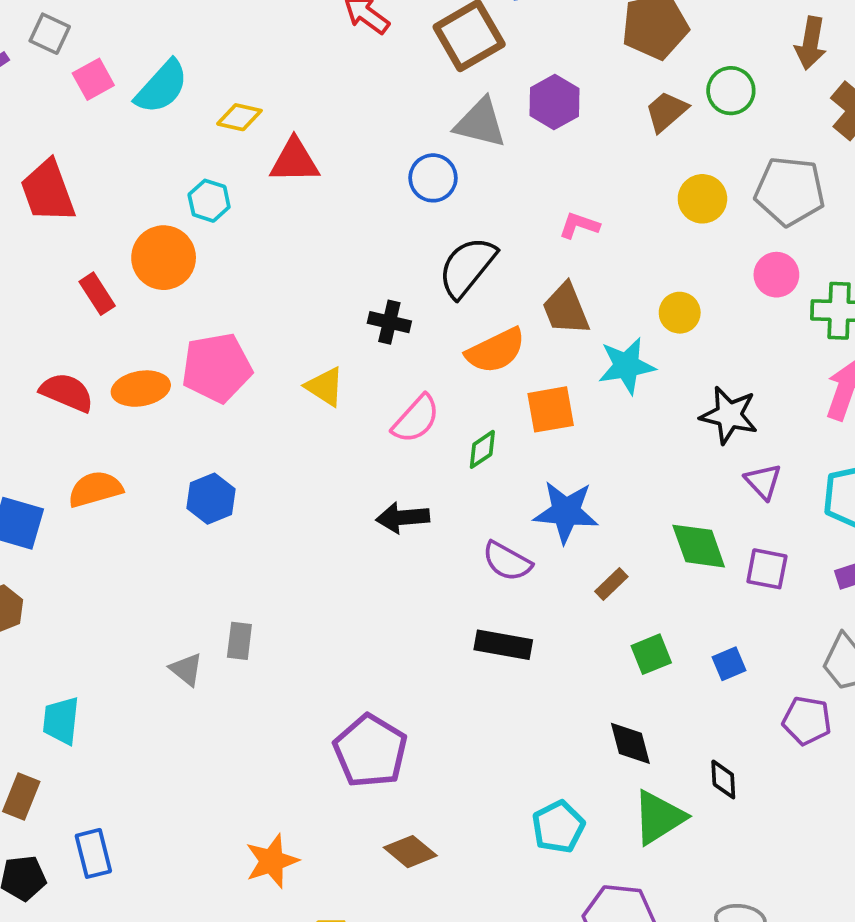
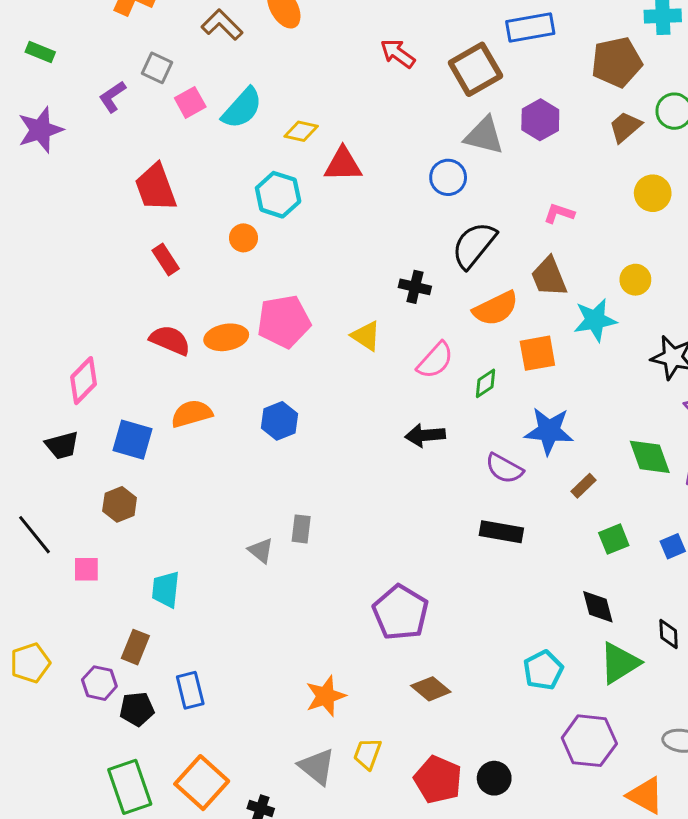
cyan hexagon: (209, 201) -> (278, 195), size x1.4
orange circle: (164, 258) -> (243, 238), size x0.6
red rectangle: (97, 294) -> (166, 259), moved

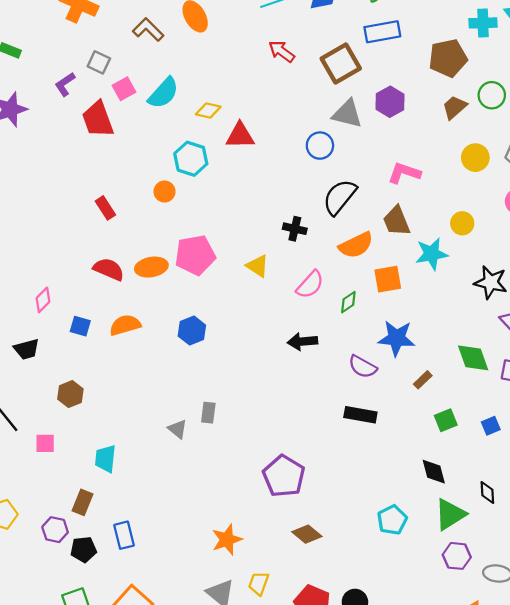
red trapezoid: (156, 187) -> (98, 119), moved
pink L-shape: (559, 213) -> (404, 173), size x1.4
pink diamond: (84, 381) -> (43, 300), size x0.7
blue square: (133, 440) -> (80, 326), moved, size x0.7
purple hexagon: (589, 741) -> (457, 556), moved, size x0.7

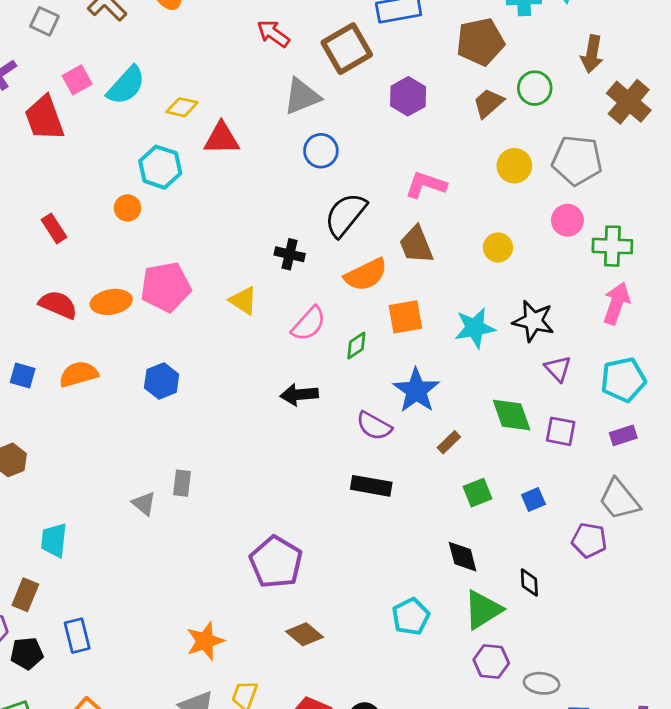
gray square: (99, 62) -> (44, 21), moved
gray triangle: (347, 114) -> (302, 96), moved, turned -36
cyan star: (432, 254) -> (475, 328), moved
blue star: (397, 338) -> (416, 390), turned 30

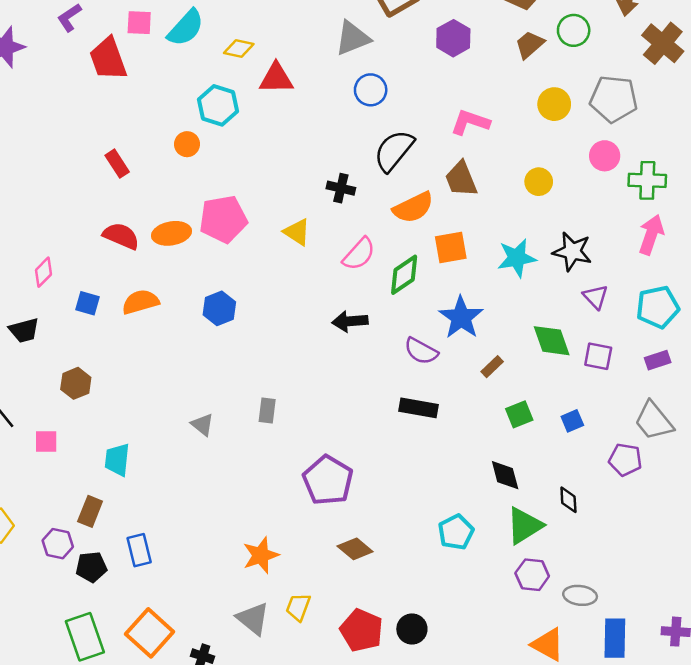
pink square: (77, 80) -> (139, 23), turned 32
green diamond: (356, 346) -> (404, 275), size x1.5
gray rectangle: (182, 483) -> (267, 411), moved

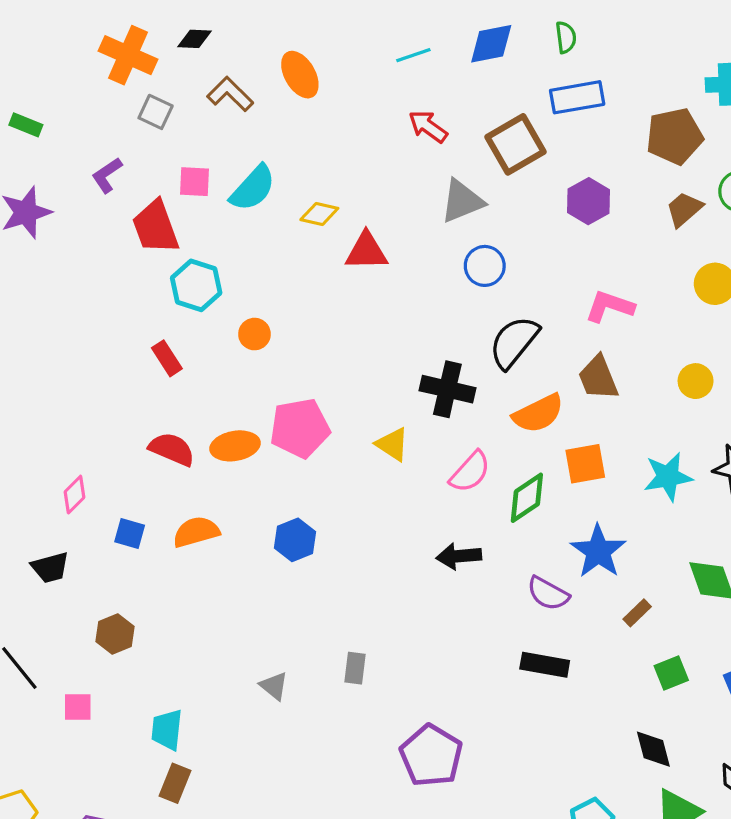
cyan hexagon: (218, 105) -> (196, 285), moved
black cross: (341, 188) -> (447, 389), size x1.5
brown rectangle: (90, 511) -> (175, 783), moved

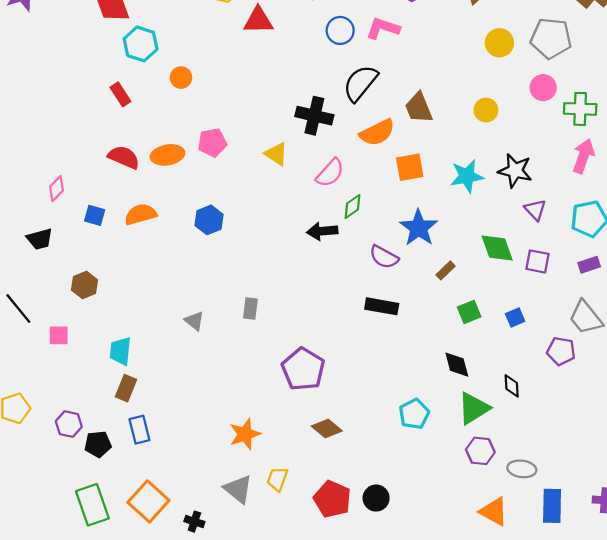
pink L-shape: (610, 306) -> (383, 28), moved
pink pentagon: (300, 428) -> (212, 143), size x0.7
green diamond: (527, 498) -> (353, 206), moved, size x0.7

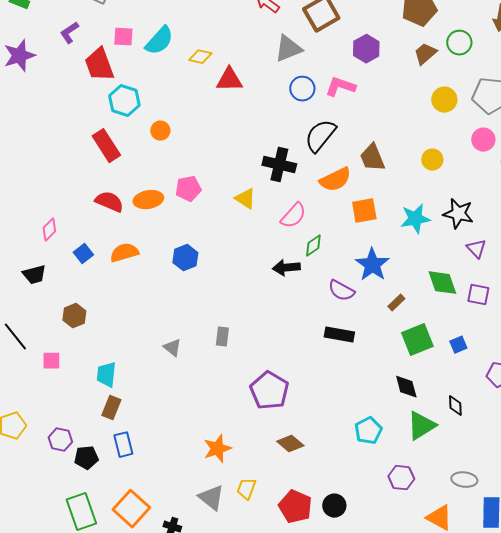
red rectangle: (120, 94) -> (106, 146), size x1.5
blue square: (95, 215) -> (83, 254), turned 36
green square: (469, 312) -> (417, 340), size x1.5
purple hexagon: (480, 451) -> (401, 478), moved

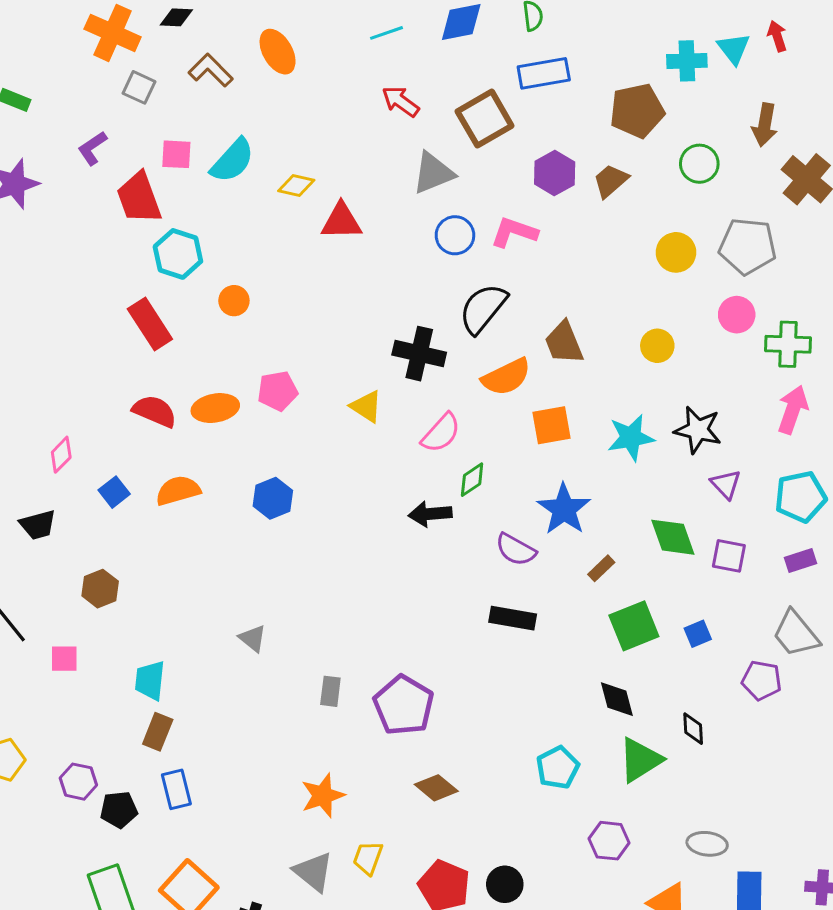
brown trapezoid: (425, 54) -> (611, 181), moved
gray rectangle: (222, 337) -> (330, 691), moved

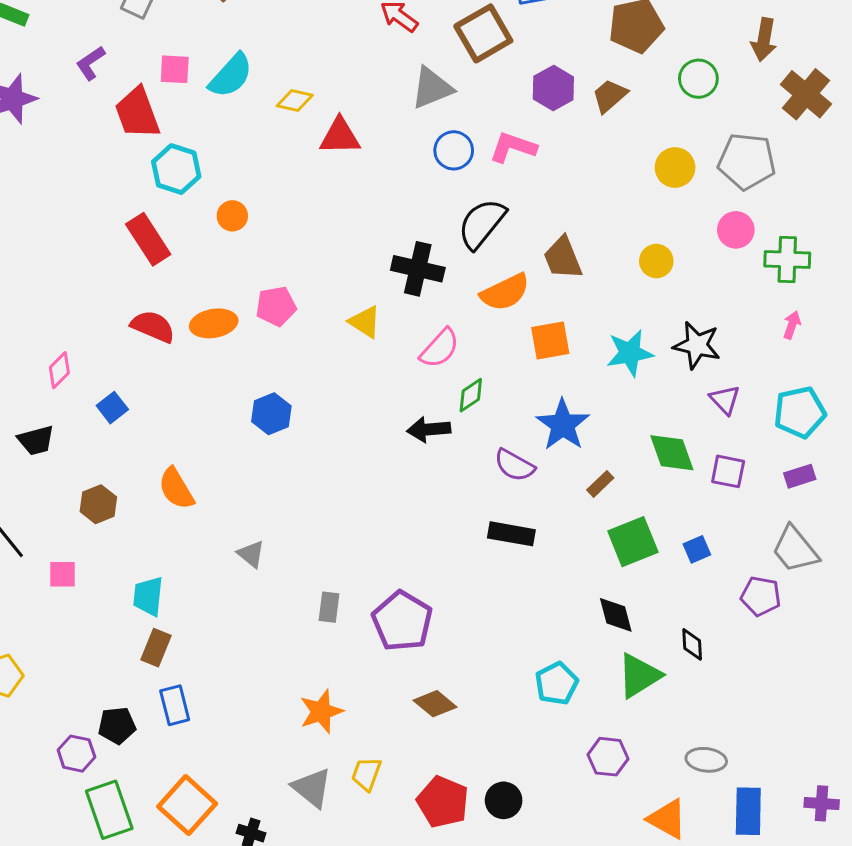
pink arrow: (793, 410) -> (792, 325), size x0.6
orange semicircle: (178, 491) -> (176, 489), moved, turned -105
purple hexagon: (78, 782) -> (76, 754), moved

